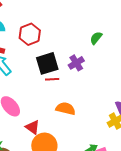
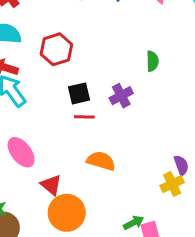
green semicircle: (96, 38) -> (152, 61), turned 136
black square: (47, 63) -> (79, 93), size x0.7

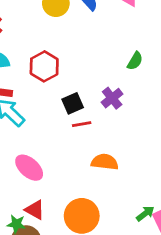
green semicircle: (152, 61) -> (135, 61), turned 42
red triangle: (51, 185) -> (35, 210), moved

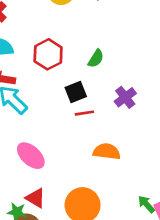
green semicircle: (135, 61) -> (96, 58), moved
purple cross: (112, 98) -> (125, 97), moved
green arrow: (145, 214) -> (146, 204), turned -96

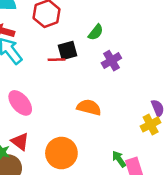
green semicircle: (96, 58) -> (96, 32), moved
red line: (84, 113) -> (57, 60), moved

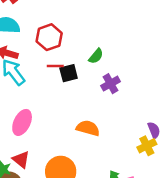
red line: (57, 60) -> (55, 66), moved
pink ellipse: (20, 103) -> (22, 122), turned 65

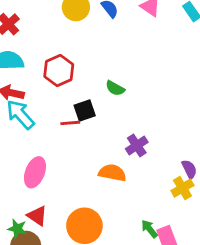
green semicircle: (96, 56) -> (115, 88), turned 84
red line: (55, 66) -> (70, 123), moved
purple cross: (111, 84) -> (137, 145), moved

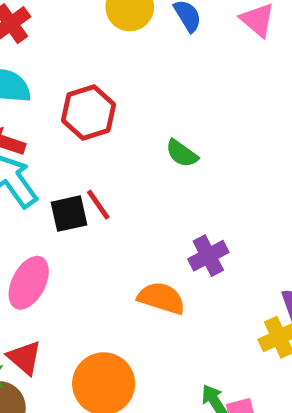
black square: (85, 110) -> (69, 214), moved
red line: (70, 123) -> (98, 205), turned 54

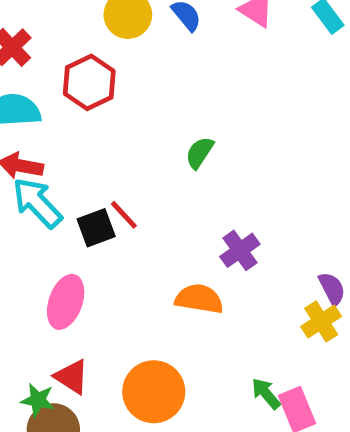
red hexagon: (88, 112) -> (89, 82), moved
green semicircle: (182, 153) -> (200, 153), turned 96

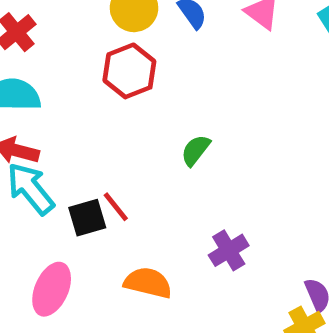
red hexagon: (89, 82) -> (129, 71), moved
orange semicircle: (199, 299) -> (148, 283), moved

